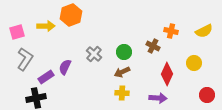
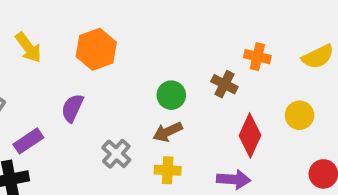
orange hexagon: (71, 15) -> (96, 49), moved
yellow arrow: (46, 26) -> (28, 48), turned 54
gray cross: (94, 54) -> (116, 154), moved
purple semicircle: (65, 67) -> (72, 108), moved

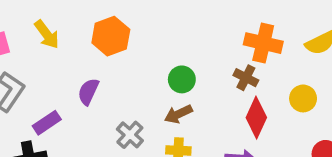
orange cross: (257, 57) -> (263, 43), size x1.5
brown cross: (224, 84) -> (246, 78), moved

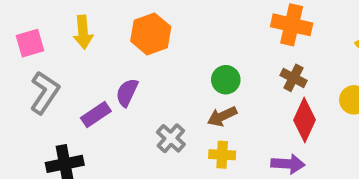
yellow arrow: (47, 34) -> (83, 32), turned 32
orange cross: (263, 43) -> (292, 25), moved
purple rectangle: (47, 123) -> (96, 114), moved

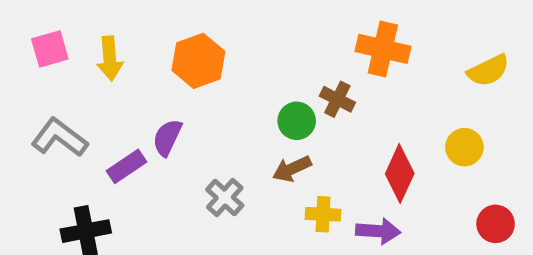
pink square: (30, 43) -> (50, 49), moved
brown cross: (293, 78) -> (337, 99), moved
gray L-shape: (45, 93) -> (59, 138), turned -87
yellow cross: (222, 155) -> (323, 214), moved

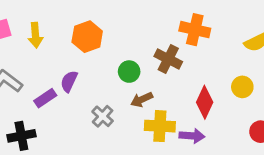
brown cross: (337, 99) -> (168, 59), size x1.4
green circle: (297, 121) -> (129, 72), moved
yellow cross: (323, 214) -> (160, 126), size x1.5

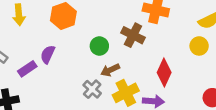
yellow circle: (242, 87) -> (199, 46), moved
gray cross: (103, 116) -> (92, 89), moved
yellow cross: (160, 126) -> (126, 93), turned -30

